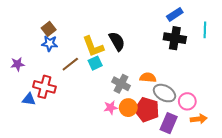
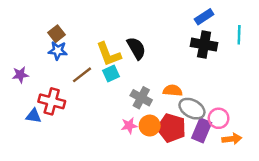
purple rectangle: (169, 123) -> (202, 130), moved

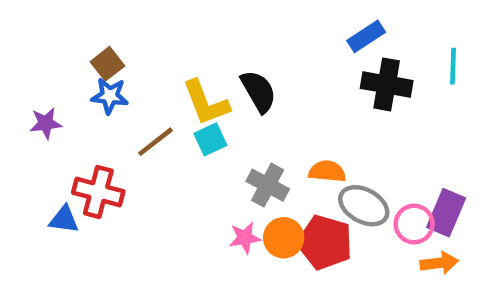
blue rectangle: (204, 17) -> (366, 36), moved
purple star: (20, 75) -> (46, 123), moved
purple rectangle: (202, 130) -> (446, 213), moved

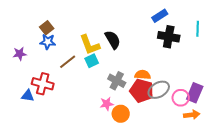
gray ellipse: (364, 206) -> (159, 90), turned -60
orange circle: (284, 238) -> (121, 114), moved
red pentagon: (325, 242) -> (142, 91), moved

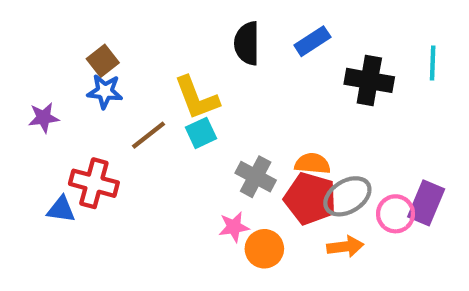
blue rectangle: (160, 16) -> (312, 41), moved
black semicircle: (113, 40) -> (247, 43), moved, turned -150
orange arrow: (192, 115) -> (345, 247), moved

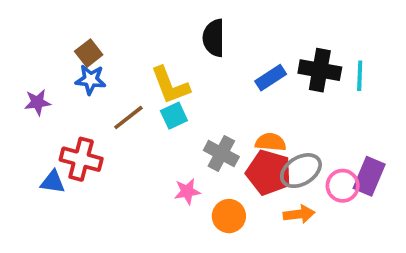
blue rectangle: (312, 41) -> (271, 78), moved
cyan line: (433, 63) -> (360, 76), moved
pink star: (234, 227) -> (187, 191), moved

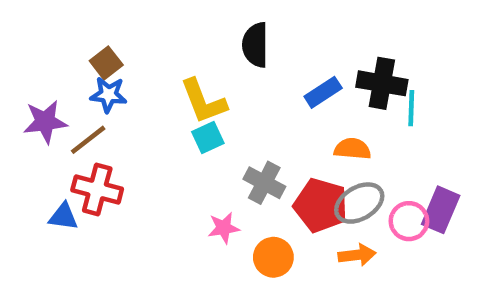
cyan line: (360, 76) -> (411, 108), moved
purple star: (38, 102) -> (45, 122), size x1.4
brown line: (128, 117) -> (88, 140), moved
orange semicircle: (271, 142) -> (352, 149), moved

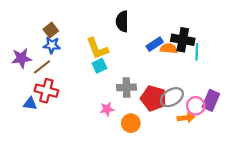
orange semicircle: (352, 149) -> (169, 48), moved
gray cross: (264, 183) -> (126, 87), turned -30
orange arrow: (357, 255) -> (186, 118), moved

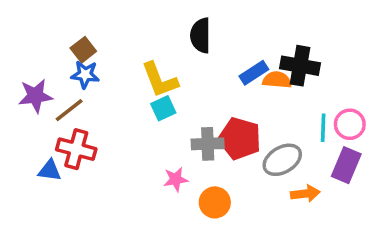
cyan line: (197, 52) -> (323, 128), moved
red pentagon: (154, 98) -> (240, 138), moved
pink circle: (196, 106) -> (350, 124), moved

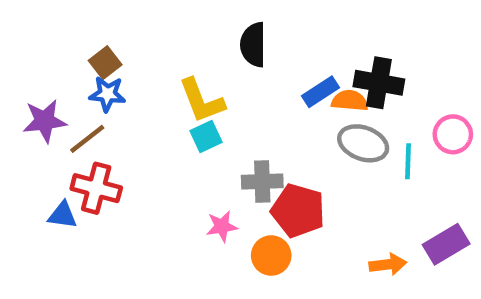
pink circle: (350, 124) -> (453, 134), moved
red pentagon: (240, 138) -> (298, 211), moved
gray ellipse: (282, 160) -> (363, 143), moved, turned 51
purple rectangle: (346, 165) -> (446, 244), moved, turned 36
orange arrow: (305, 194) -> (388, 264), moved

